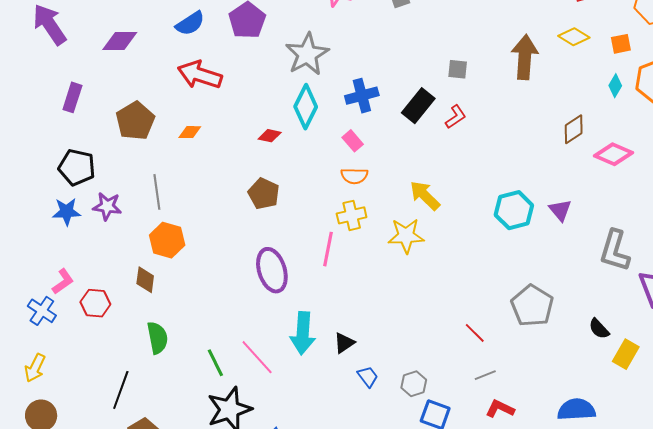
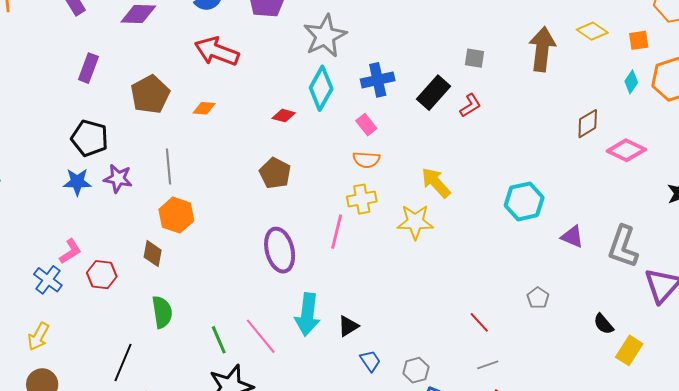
purple triangle: (560, 210) -> (572, 237), moved, turned -30
gray pentagon: (532, 306) -> (538, 298), size x0.5

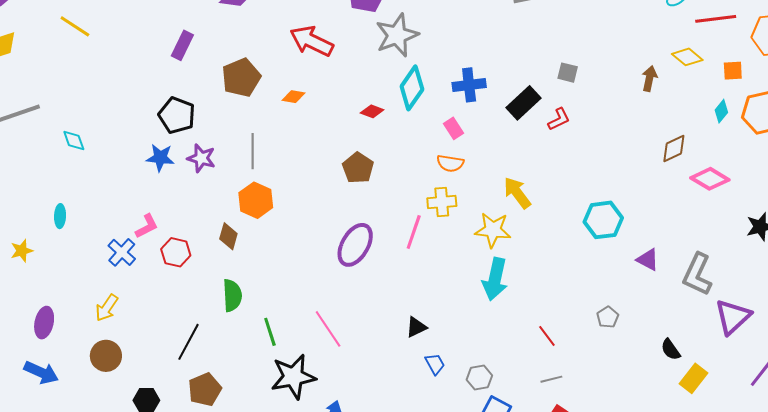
gray star: (325, 36) -> (397, 35), moved
brown arrow: (542, 49) -> (649, 79), moved, size x0.6
purple ellipse: (280, 250) -> (355, 245), turned 39
cyan arrow: (307, 314) -> (495, 279), moved
green line: (219, 340) -> (270, 332), moved

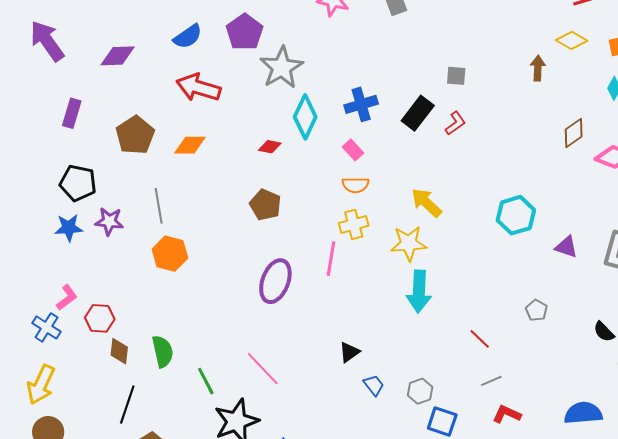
orange diamond: (294, 97) -> (190, 145), size x1.4
brown diamond: (228, 236) -> (119, 351), moved
yellow arrow: (107, 308) -> (41, 385), size x1.4

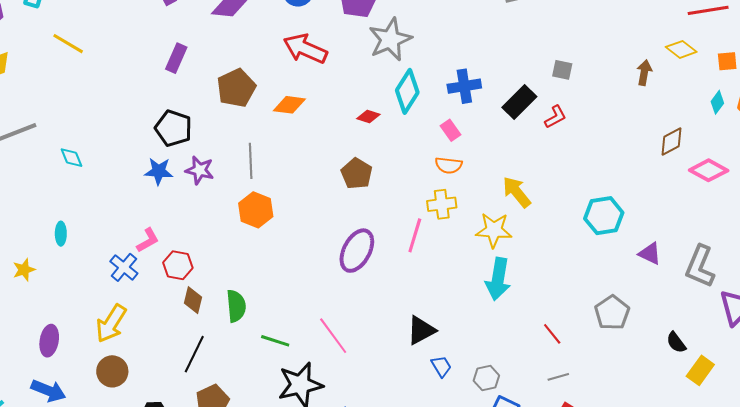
gray pentagon: (536, 310) -> (612, 313), size x1.6
black triangle: (349, 352) -> (421, 330), size x1.4
green line: (206, 381) -> (275, 341), turned -52

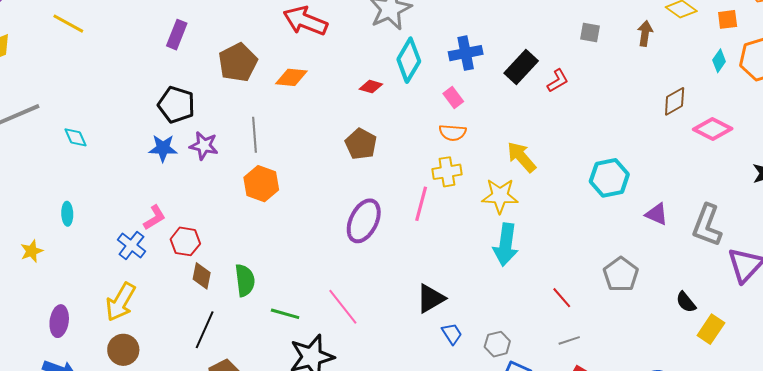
gray square: (562, 70) -> (590, 32), moved

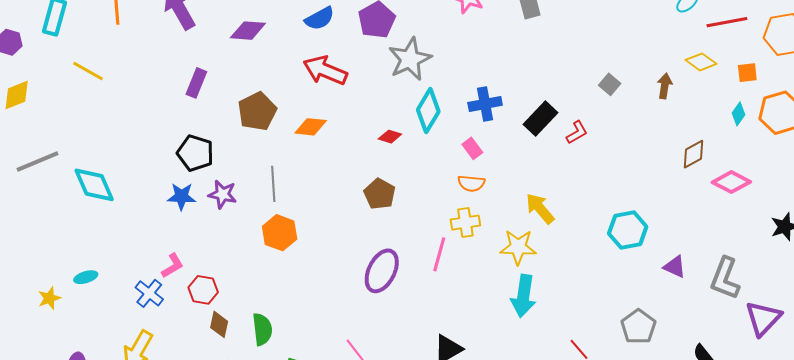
gray square: (590, 32) -> (610, 84), turned 30
cyan diamond: (75, 137) -> (94, 185), size x1.8
cyan ellipse: (67, 214) -> (86, 277), moved, turned 75

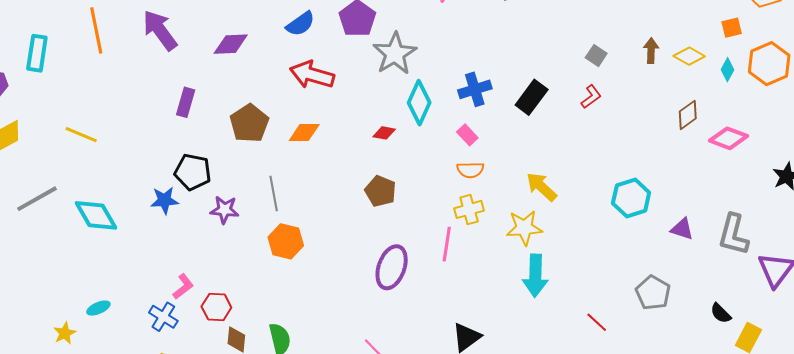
yellow diamond: (701, 62) -> (689, 56), moved
yellow line: (88, 71) -> (81, 135), moved
red L-shape: (577, 132) -> (591, 97), moved
blue star: (182, 196) -> (165, 200), moved

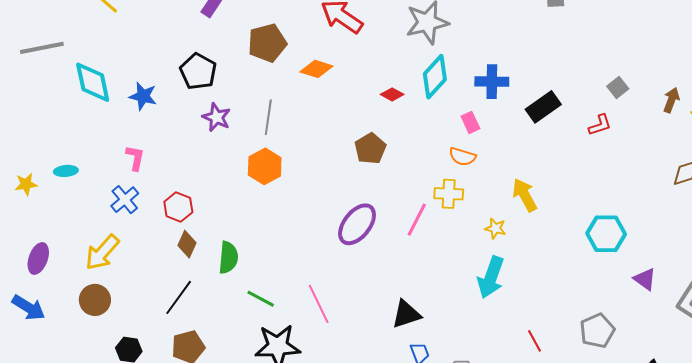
blue star: (165, 200) -> (143, 96), moved
yellow star: (524, 228) -> (495, 228), size x0.6
pink L-shape: (183, 287) -> (135, 158), moved, turned -60

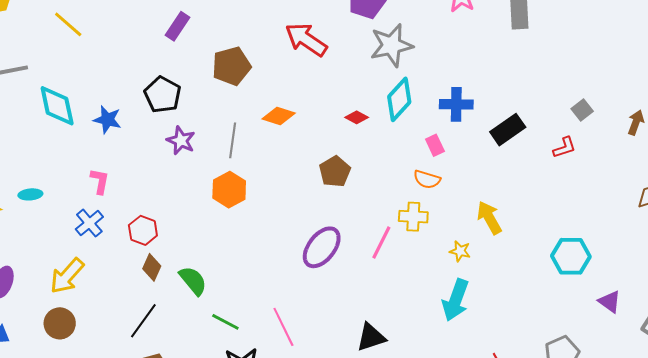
orange diamond: (316, 69) -> (279, 116), moved
green semicircle: (228, 257) -> (193, 281), turned -44

